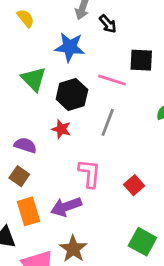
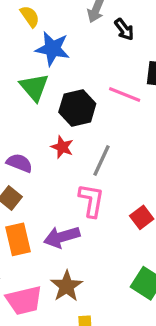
blue star: (70, 47) -> (53, 49), moved
gray line: (108, 122) -> (102, 160), moved

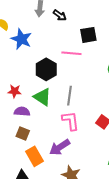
blue star: (53, 49) -> (21, 39), turned 30
green triangle: (34, 87) -> (42, 97), moved
red star: (62, 147) -> (15, 91), moved

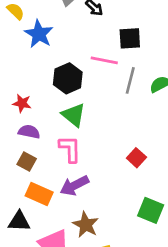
gray line: (69, 96) -> (130, 80), moved
green triangle: (42, 97) -> (74, 115), moved
pink L-shape: (71, 121) -> (70, 149), moved
orange rectangle: (35, 156) -> (39, 194), turned -42

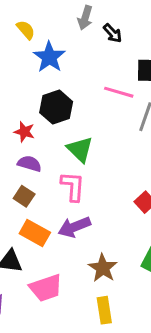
black hexagon: (68, 78) -> (56, 107), moved
brown star: (86, 225) -> (103, 268), moved

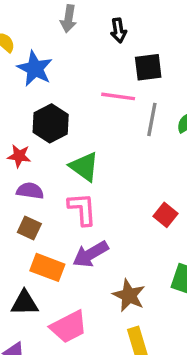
black arrow: (113, 33) -> (118, 30), moved, turned 42

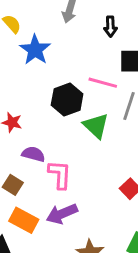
black hexagon: (51, 123) -> (67, 99), moved
green triangle: (84, 167) -> (96, 126), moved
purple semicircle: (30, 191) -> (33, 154), moved

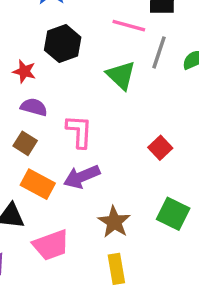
black hexagon: (67, 99) -> (63, 44), moved
purple semicircle: (33, 154) -> (34, 107), moved

